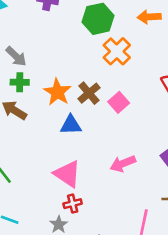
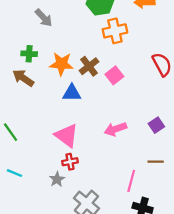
orange cross: (117, 51) -> (115, 31), turned 30
gray arrow: (16, 56) -> (44, 18), moved
orange star: (57, 92) -> (61, 64), turned -30

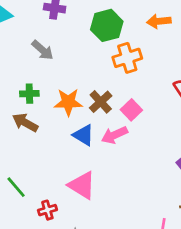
blue triangle: (72, 93) -> (83, 135), turned 36
pink arrow: (115, 129) -> (114, 135), moved
red cross: (70, 162) -> (47, 210), moved

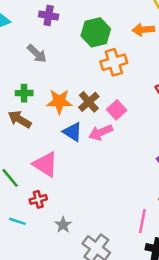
pink triangle: (82, 185) -> (45, 164), moved

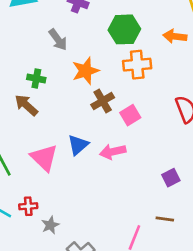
orange star: (59, 101) -> (85, 71), moved, turned -30
blue triangle: (72, 132) -> (78, 145), moved, turned 35
pink arrow: (101, 132) -> (113, 152), moved
red cross: (38, 199) -> (28, 206), moved

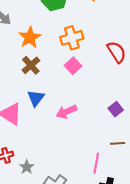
orange cross: (137, 65) -> (72, 38), moved
brown cross: (103, 101) -> (31, 65), moved
pink arrow: (113, 152) -> (66, 112), moved

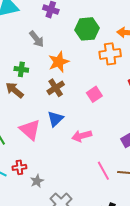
orange cross: (72, 38) -> (110, 54), moved
pink line: (96, 163) -> (103, 171), moved, turned -48

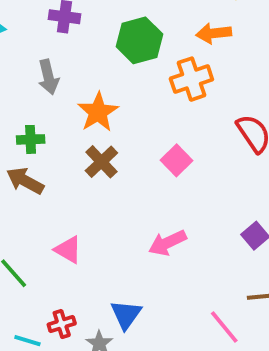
gray arrow: (37, 39) -> (48, 77), turned 36
blue triangle: (55, 119) -> (126, 315), moved
pink triangle: (30, 130) -> (68, 250), size x0.7
pink line: (103, 171) -> (224, 327), moved

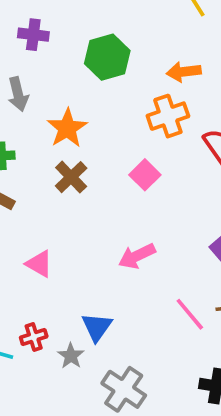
orange arrow: (214, 33) -> (184, 72), moved
orange cross: (191, 79) -> (168, 116), moved
pink line: (224, 327) -> (190, 314), moved

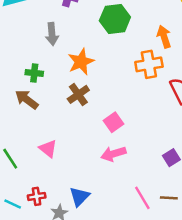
orange arrow: (184, 72) -> (164, 37), turned 70
pink square: (145, 175) -> (114, 122), moved

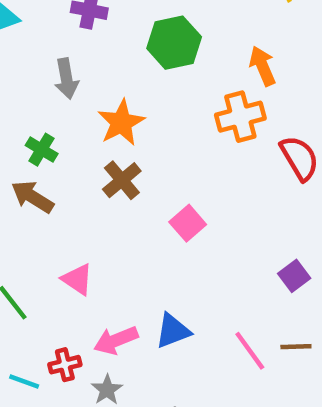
green cross: (34, 73) -> (42, 150), turned 30
pink arrow: (113, 154) -> (116, 340), moved
blue triangle: (79, 197) -> (173, 331), moved, turned 30

